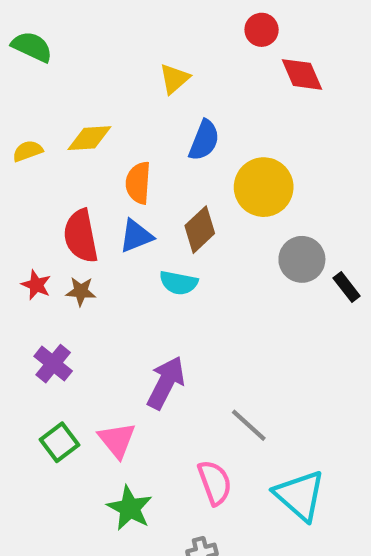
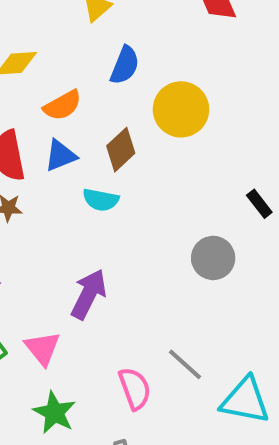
orange semicircle: (138, 183) -> (63, 105), turned -123
gray circle: (302, 259) -> (213, 258), moved
gray line: (249, 425) -> (185, 364), moved
cyan triangle: (300, 495) -> (245, 401), moved, turned -30

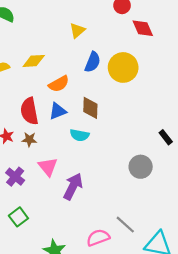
yellow circle: (181, 109) -> (123, 67), moved
brown diamond: (121, 150) -> (90, 108), turned -45
pink triangle: (42, 348) -> (48, 167), moved
pink semicircle: (135, 388) -> (98, 238), turned -90

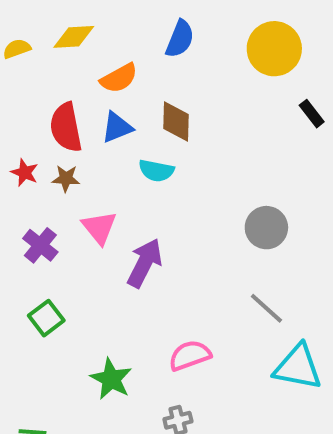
yellow circle: (123, 67) -> (274, 49), moved
black rectangle: (166, 137) -> (312, 114), moved
gray line: (125, 225) -> (266, 308), moved

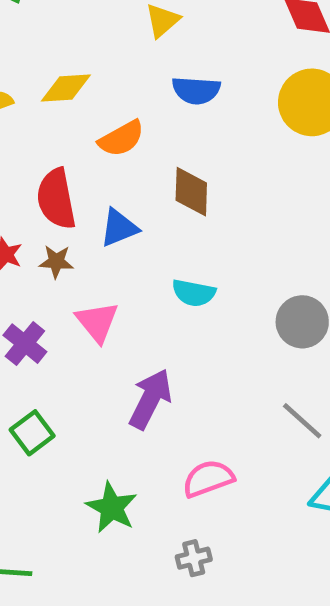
blue semicircle: (180, 39) -> (196, 90), turned 72
blue triangle: (117, 127) -> (119, 228), moved
cyan semicircle: (156, 171) -> (194, 293), moved
purple arrow: (145, 263) -> (150, 399), moved

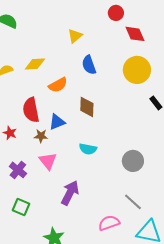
blue semicircle: (196, 90) -> (89, 65), turned 66
brown star: (56, 262) -> (41, 136), moved
green square: (32, 433) -> (21, 207), turned -30
pink semicircle: (208, 479) -> (109, 223), moved

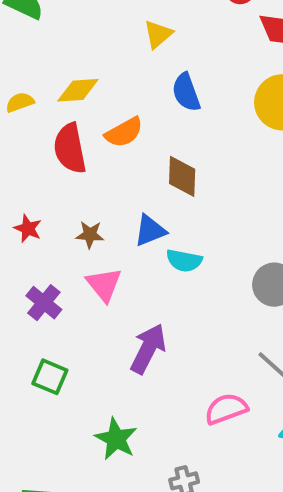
red semicircle: (31, 110) -> (70, 148), moved
blue triangle: (57, 122) -> (150, 231), moved

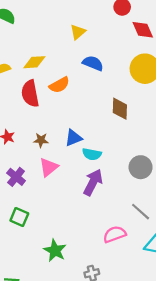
blue semicircle: (186, 92) -> (93, 63), turned 132
brown diamond: (182, 176) -> (120, 109), moved
pink triangle: (104, 285) -> (49, 167), turned 30
purple arrow: (148, 349) -> (93, 182), moved

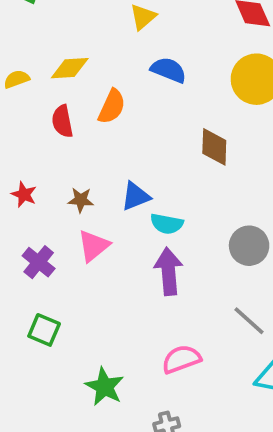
orange semicircle: (59, 85) -> (112, 107), turned -36
red semicircle: (30, 94) -> (62, 121), size x0.7
purple arrow: (93, 182) -> (169, 271), turned -32
pink semicircle: (115, 234) -> (181, 359), moved

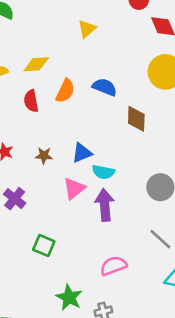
blue semicircle: (169, 70) -> (105, 87), moved
pink triangle: (93, 246) -> (74, 188), moved
green square: (44, 330) -> (44, 245), moved
green star: (104, 387) -> (69, 297), moved

